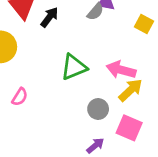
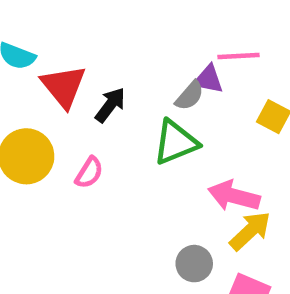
green triangle: (74, 67) -> (176, 142), moved
pink semicircle: (20, 97) -> (89, 173), moved

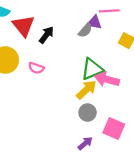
green triangle: (176, 142) -> (92, 69), moved
pink semicircle: (89, 173) -> (36, 68), turned 77
yellow arrow: (250, 231) -> (86, 90), moved

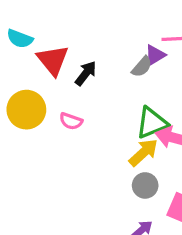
purple triangle: (94, 22) -> (155, 55), turned -42

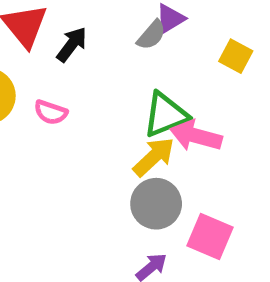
gray circle: (145, 185) -> (156, 204), size x1.4

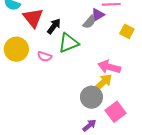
green triangle: (165, 115) -> (69, 43), moved
yellow arrow: (154, 157) -> (103, 83), moved
pink square: (210, 237) -> (115, 112), turned 30

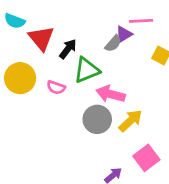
pink arrow: (109, 67) -> (111, 94), moved
gray circle: (91, 97) -> (97, 119), moved

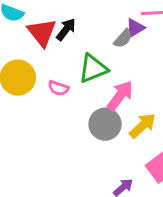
black arrow: (68, 49) -> (66, 29), moved
pink arrow: (111, 94) -> (120, 96), turned 112

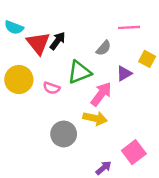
purple triangle: (135, 28) -> (124, 73), moved
gray circle: (105, 124) -> (64, 134), moved
yellow arrow: (143, 126) -> (95, 118), moved, turned 55

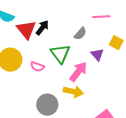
green triangle: (79, 72) -> (60, 54), turned -45
purple triangle: (124, 73) -> (97, 55), turned -40

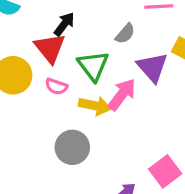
red triangle: (26, 30) -> (50, 48), moved
purple triangle: (97, 55) -> (152, 67), size x1.5
yellow arrow: (73, 92) -> (95, 106), moved

